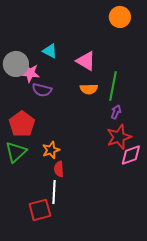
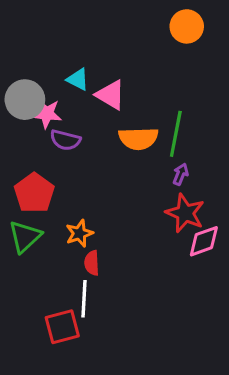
pink triangle: (86, 61) -> (110, 95), moved
orange semicircle: (89, 89) -> (138, 138), size x1.4
red star: (119, 137) -> (185, 213), turned -30

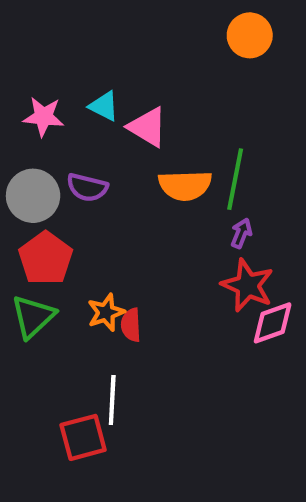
gray circle: (25, 100) -> (33, 196), moved
pink star: (47, 114) -> (43, 117), moved
red semicircle: (92, 263) -> (131, 325), moved

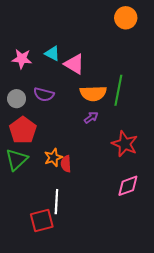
gray circle: (33, 196) -> (17, 99), size x0.7
purple arrow: (241, 233) -> (91, 118), moved, turned 32
pink diamond: (273, 323) -> (128, 186), moved

